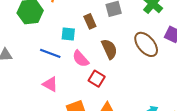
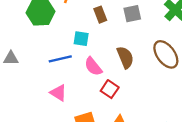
brown rectangle: (90, 21) -> (100, 15), moved
blue line: (50, 53) -> (60, 59), turned -36

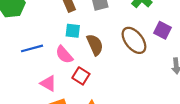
cyan square: (81, 39) -> (73, 31), moved
pink triangle: (58, 93) -> (48, 83), moved

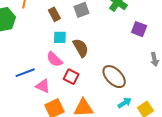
brown ellipse: (134, 40) -> (114, 77), moved
blue line: (32, 48) -> (25, 73), moved

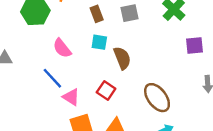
purple square: (139, 29) -> (195, 45), turned -35
pink semicircle: (54, 59) -> (62, 48), moved
blue line: (25, 73) -> (52, 78), turned 60

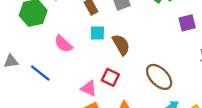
blue line: (52, 78) -> (40, 73), moved
pink triangle: (71, 97) -> (89, 88), moved

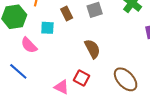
cyan square: (97, 33) -> (47, 28), moved
pink semicircle: (63, 44) -> (29, 45), moved

